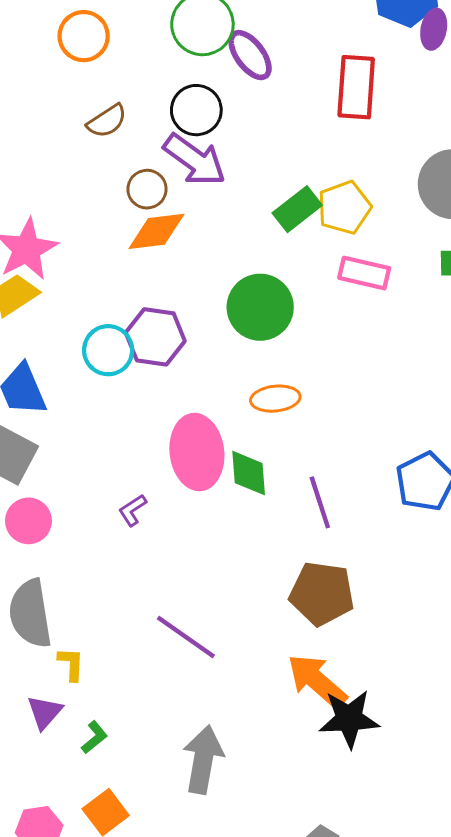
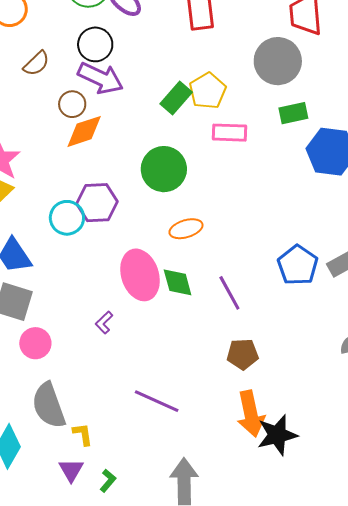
brown pentagon: (322, 594) -> (243, 354), size x0.7
orange arrow: (317, 681) -> (251, 414), turned -132

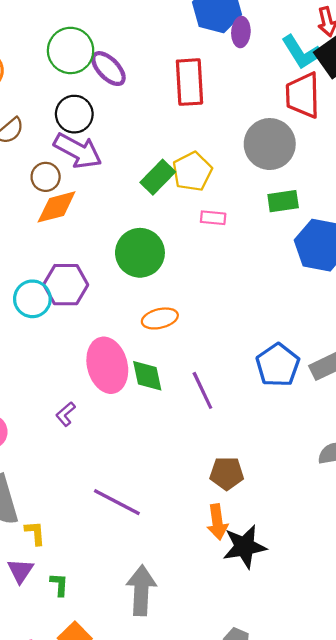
pink rectangle: (230, 133) -> (213, 218), size x0.7
brown pentagon: (243, 354) -> (227, 473), moved
orange arrow: (251, 414) -> (217, 522), size x0.7
green L-shape: (108, 481) -> (59, 585), turned -40

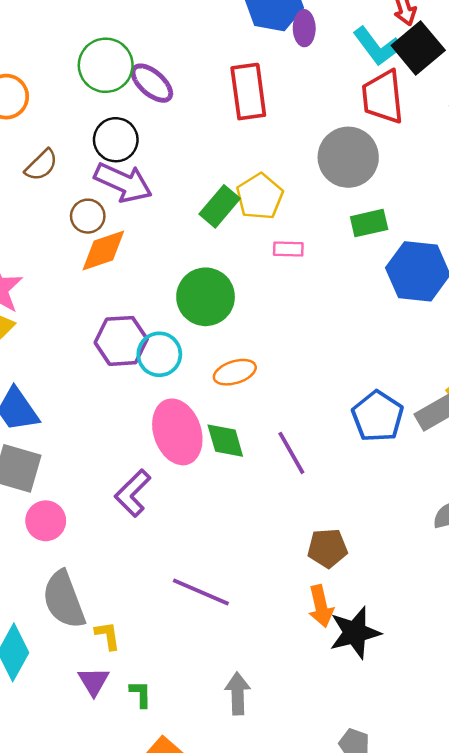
cyan circle: (32, 299) -> (159, 354), moved
purple L-shape: (66, 414) -> (133, 493), size x1.6
gray arrow: (141, 590) -> (238, 694), size x0.7

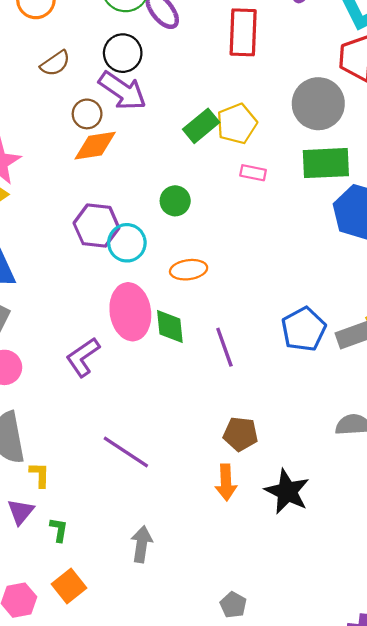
green rectangle: (369, 223) -> (326, 163), size x1.5
green circle: (206, 297) -> (175, 201), size x0.6
black star: (355, 633) -> (287, 492), moved, turned 30

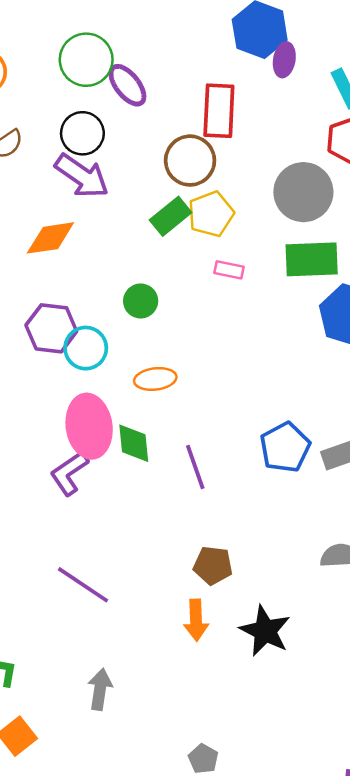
brown circle: (87, 114) -> (190, 161), moved, size x1.5
purple L-shape: (83, 357) -> (69, 473), moved

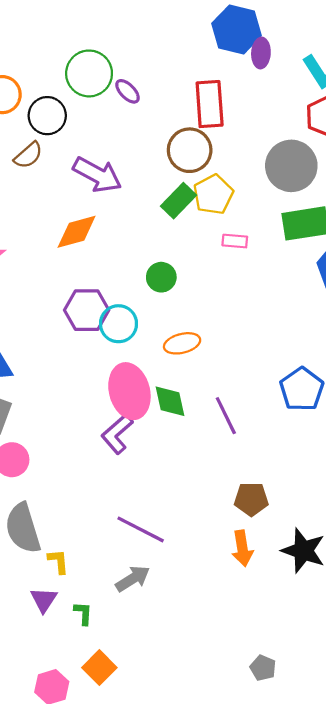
purple ellipse: (127, 85) -> (128, 91), size x0.7
black circle: (82, 133) -> (47, 116), moved
gray arrow: (100, 689) -> (133, 579), moved, turned 56

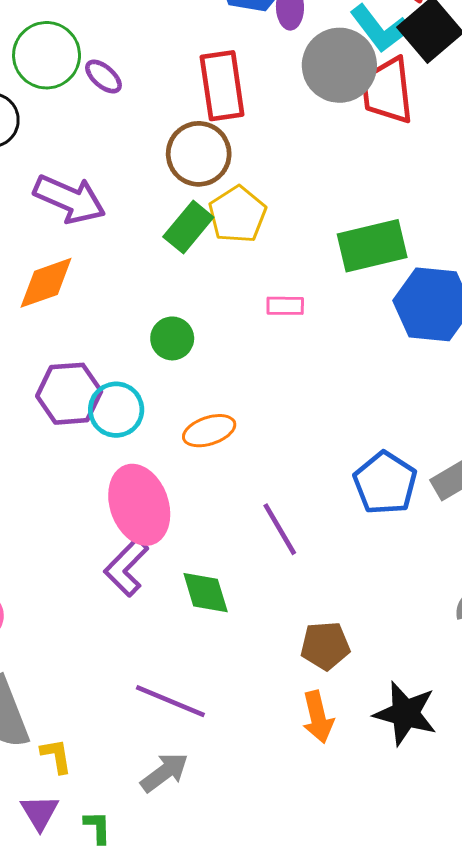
gray circle: (291, 166) -> (339, 65), moved
pink rectangle: (235, 241) -> (285, 306), moved
green diamond: (170, 401) -> (206, 593), moved

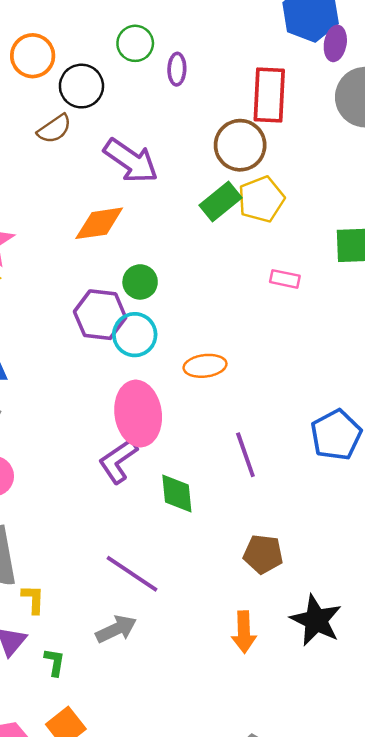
green circle: (47, 55) -> (135, 43), size x0.7
purple ellipse: (103, 77) -> (177, 69), turned 40
green circle: (172, 338) -> (140, 282), moved
orange arrow: (318, 717) -> (244, 632), moved

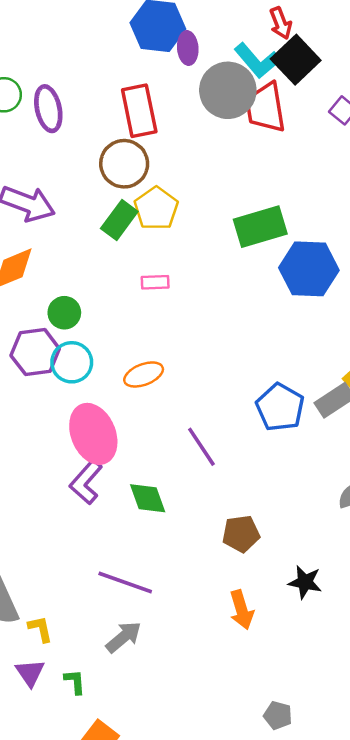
purple ellipse: (177, 69) -> (48, 109), size x1.5
pink rectangle: (285, 279) -> (155, 282), moved
black star: (316, 620) -> (305, 582), size x0.7

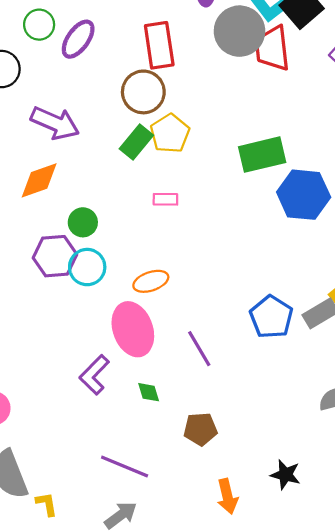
purple ellipse: (48, 109) -> (78, 39), turned 45
pink ellipse: (93, 434) -> (133, 329), moved
green diamond: (148, 498) -> (149, 392), size x0.7
brown pentagon: (241, 534) -> (200, 429), moved

